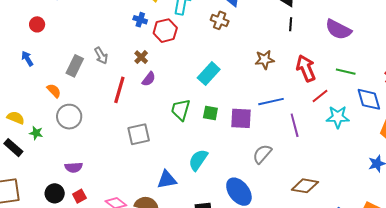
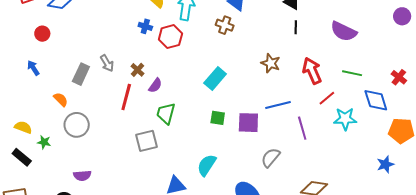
brown cross: (141, 57) -> (138, 70), moved
brown star: (265, 60) -> (271, 63), turned 30
green trapezoid: (181, 110) -> (166, 113), moved

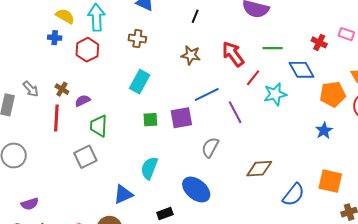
brown cross: (225, 25) -> (137, 39), moved
blue cross: (145, 26) -> (55, 38), moved
black line: (296, 27) -> (195, 16), moved, turned 32
purple semicircle: (155, 85) -> (83, 101), turned -140

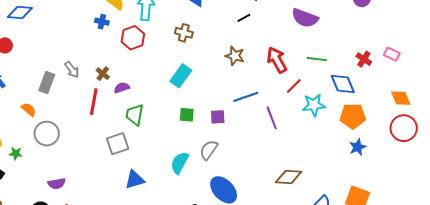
black line: (195, 16) -> (244, 18), turned 32
orange pentagon: (333, 94) -> (353, 116), moved
purple square: (181, 118) -> (218, 117), size x0.7
gray semicircle: (210, 147) -> (209, 150), moved
blue triangle: (123, 194) -> (135, 180), moved

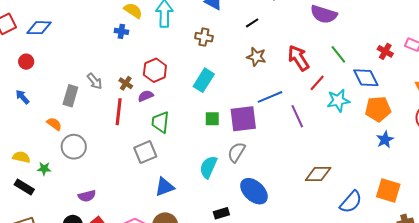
black line: (244, 18) -> (252, 23), moved
red hexagon: (133, 38) -> (155, 70), moved
green line: (317, 59) -> (338, 54), turned 48
purple square: (218, 117) -> (243, 119), size x1.8

